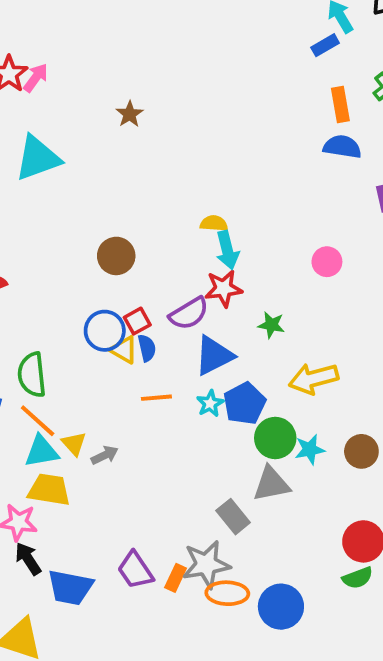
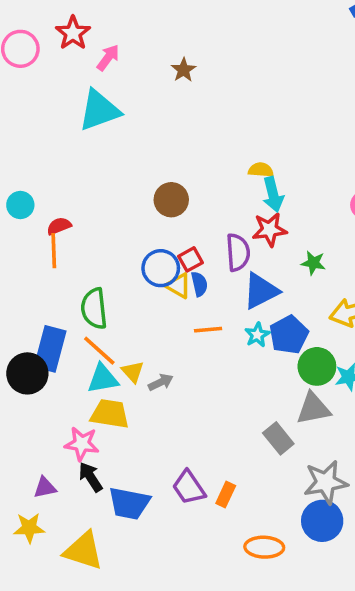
pink arrow: (36, 78) -> (108, 58), moved
purple semicircle: (189, 313) -> (238, 252), turned -63
gray star: (206, 564) -> (326, 482), moved
orange ellipse: (227, 593) -> (264, 547), moved

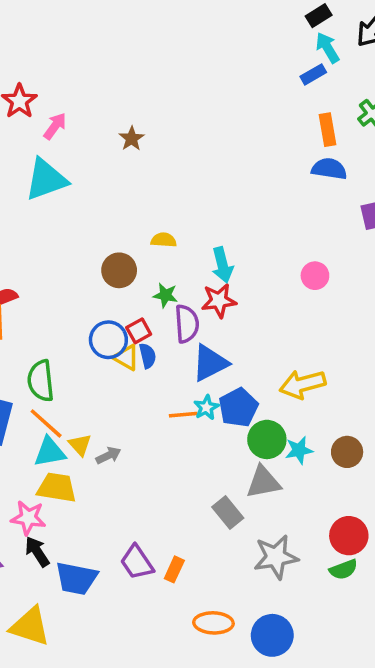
yellow semicircle: (261, 170) -> (164, 240), moved
green star: (313, 263) -> (165, 295), moved
orange line: (208, 330) -> (183, 415), moved
blue circle: (322, 521) -> (272, 635), moved

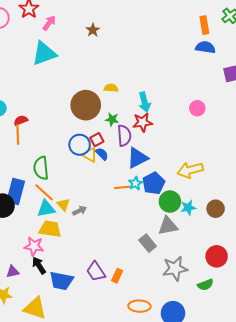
brown circle: (119, 270) -> (86, 105), size x1.5
blue semicircle: (148, 356) -> (102, 154), turned -32
green semicircle: (343, 569) -> (205, 285), moved

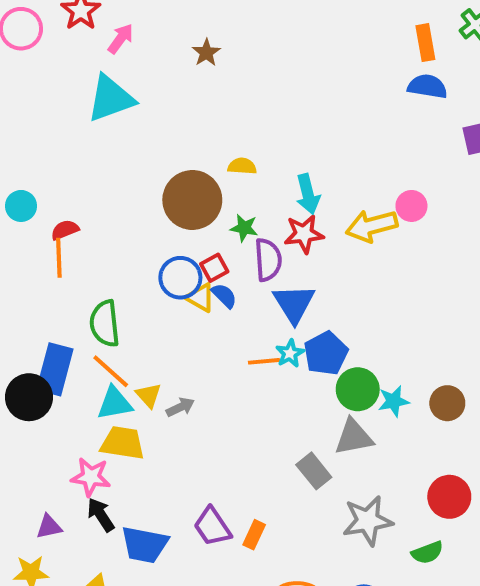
blue triangle: (137, 158) -> (294, 304), turned -35
yellow arrow: (190, 170) -> (372, 226), moved

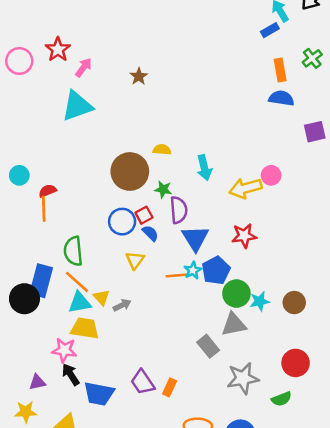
red star: (304, 234) -> (244, 236), moved
yellow triangle: (200, 298) -> (135, 260), moved, turned 36

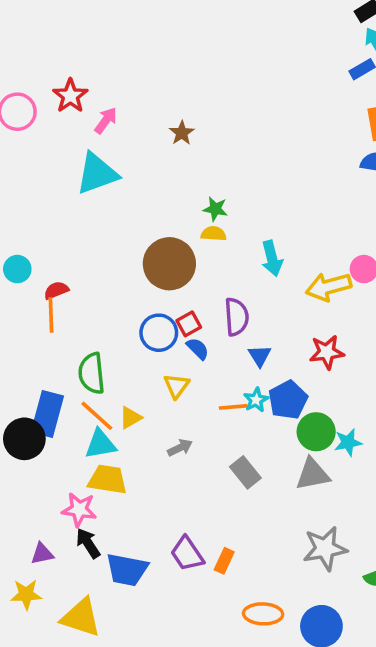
green star: (163, 189) -> (215, 209), moved
blue triangle: (195, 238) -> (260, 356), size x0.6
yellow triangle: (102, 297) -> (130, 418), moved, turned 42
gray arrow: (122, 305) -> (180, 448), moved
gray rectangle: (208, 346) -> (245, 472), moved

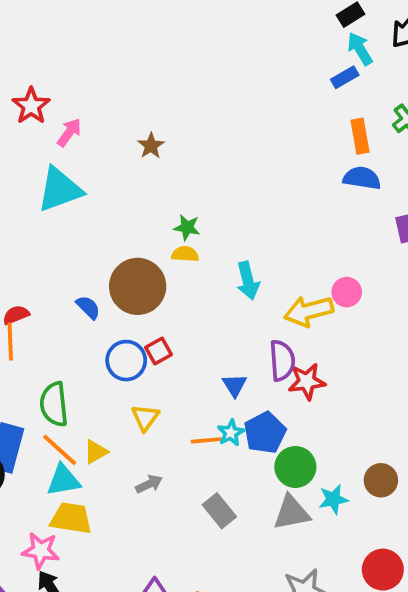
purple semicircle: (237, 317) -> (282, 361), moved
blue semicircle: (198, 349) -> (88, 307), moved
cyan star: (348, 442) -> (333, 499), moved

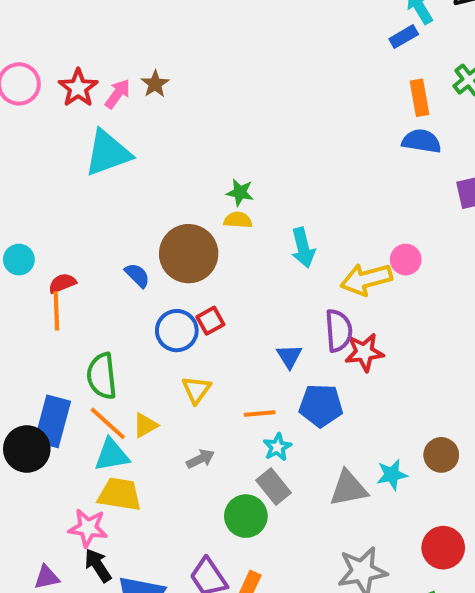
red star: (31, 106) -> (78, 88), moved
brown star: (151, 146) -> (155, 84), moved
cyan star: (231, 433) -> (277, 447), moved
blue pentagon: (265, 433) -> (321, 406), turned 30
green circle: (295, 467) -> (246, 516), moved

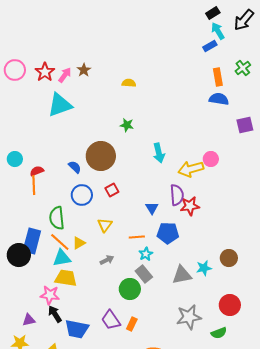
yellow semicircle: (238, 220) -> (129, 83), moved
blue circle: (177, 331) -> (82, 195), moved

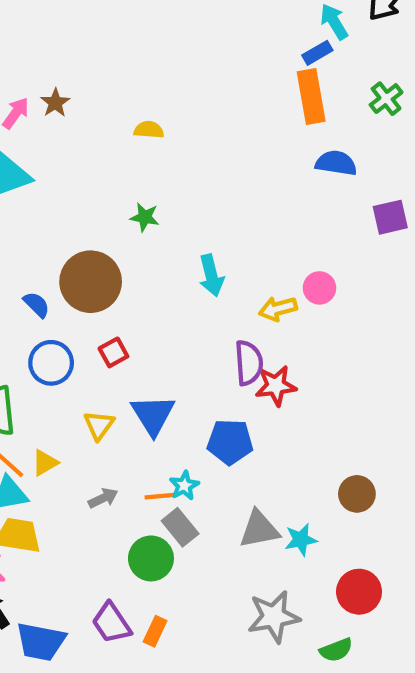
orange rectangle: (218, 77) -> (311, 96), moved, size x1.4
yellow arrow: (191, 169) -> (278, 309), size x0.7
blue triangle: (152, 208) -> (153, 415), moved, size x1.6
orange line: (137, 237) -> (161, 496), moved
cyan star: (204, 268) -> (301, 540), moved

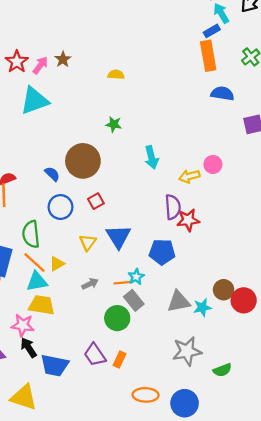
brown circle: (357, 494) -> (224, 290), moved
red circle: (359, 592) -> (244, 300), moved

